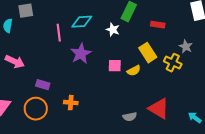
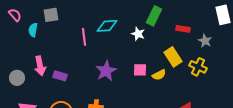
gray star: (186, 47) -> (205, 41), moved
purple star: (81, 54) -> (106, 71), moved
pink arrow: (15, 62) -> (40, 66), turned 54
purple rectangle: (43, 85) -> (60, 76), moved

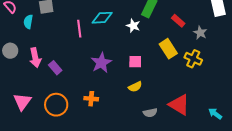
red rectangle: (183, 29) -> (178, 21), turned 32
yellow semicircle: (159, 75) -> (135, 87), moved
purple rectangle: (60, 76) -> (55, 68), turned 32
gray circle: (17, 78) -> (10, 51), moved

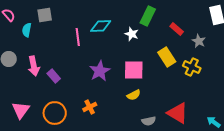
pink square: (135, 62) -> (134, 70), size x1.5
orange cross: (91, 99) -> (90, 107), turned -32

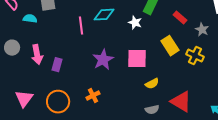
cyan semicircle: (27, 30) -> (30, 19), turned 88
purple rectangle: (54, 76) -> (57, 65), turned 56
yellow semicircle: (134, 95) -> (152, 84), moved

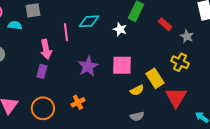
yellow rectangle: (170, 46) -> (155, 78), moved
pink arrow: (37, 55) -> (46, 49), moved
red triangle: (181, 102) -> (176, 97), moved, turned 30

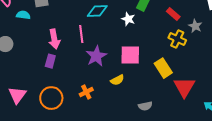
pink line: (66, 32) -> (81, 34), moved
yellow cross: (180, 62) -> (177, 39), moved
yellow semicircle: (137, 90) -> (117, 80), moved

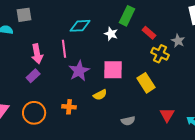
red rectangle: (173, 14) -> (149, 33), moved
purple rectangle: (50, 61) -> (33, 76), turned 32
red triangle: (184, 87) -> (167, 115), moved, size x0.7
orange cross: (86, 92) -> (69, 107), turned 32

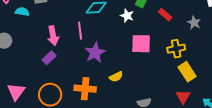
yellow cross: (160, 54) -> (176, 49), moved, turned -36
pink square: (113, 70) -> (141, 44), moved
yellow rectangle: (146, 83) -> (187, 72), moved
orange cross: (69, 107) -> (85, 89), size x1.5

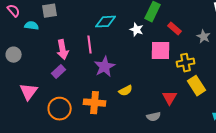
pink square: (141, 44) -> (161, 51), moved
pink triangle: (16, 92) -> (29, 92), moved
red triangle: (183, 97) -> (170, 98), moved

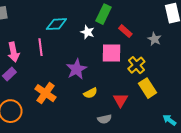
yellow cross: (186, 63) -> (136, 65), turned -30
purple star: (105, 67) -> (76, 69), moved
yellow semicircle: (126, 91) -> (90, 93), moved
orange cross: (95, 103) -> (45, 93), moved, turned 30

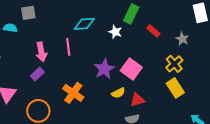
pink square: (111, 53) -> (131, 69), moved, turned 35
yellow cross: (136, 65) -> (174, 64), moved
red triangle: (120, 100) -> (137, 100), moved, turned 42

